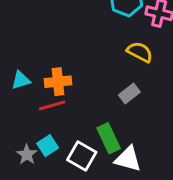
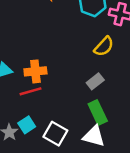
yellow semicircle: (140, 52) -> (104, 47), turned 105
green rectangle: (109, 138) -> (98, 112), moved

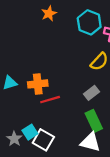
red line: (30, 91) -> (50, 100), moved
white square: (55, 134) -> (43, 140), moved

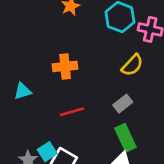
orange cross: (38, 84) -> (65, 66), moved

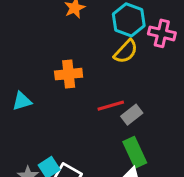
yellow semicircle: (132, 65) -> (126, 51), moved
red line: (72, 112) -> (111, 106), moved

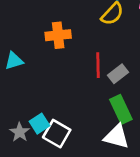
red line: (111, 106) -> (98, 65), turned -75

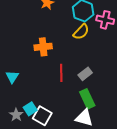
cyan triangle: (14, 61) -> (12, 77), moved, turned -40
red line: (98, 65) -> (61, 73), moved

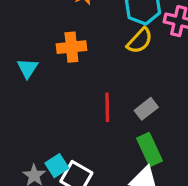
orange cross: (43, 47) -> (71, 47), moved
cyan triangle: (12, 77) -> (28, 68), moved

